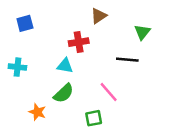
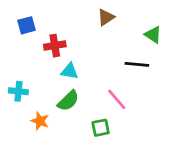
green triangle: (142, 32) -> (153, 35), turned -35
red cross: (79, 42) -> (55, 46), moved
cyan cross: (17, 67) -> (18, 91), moved

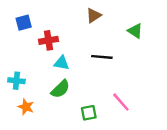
black line: (137, 64) -> (102, 57), moved
pink line: (117, 99) -> (121, 102), moved
orange star: (40, 121) -> (26, 107), moved

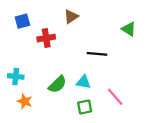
brown triangle: (94, 15) -> (71, 17), moved
cyan triangle: (62, 63) -> (83, 82), moved

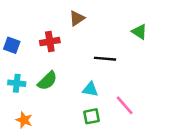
blue square: (22, 21) -> (12, 45), moved, turned 35
green semicircle: (57, 84) -> (47, 81), moved
orange star: (25, 101) -> (24, 120), moved

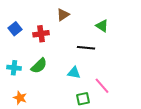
green triangle: (139, 32) -> (102, 26), moved
blue square: (12, 45) -> (15, 29), moved, turned 32
green square: (92, 116) -> (83, 99), moved

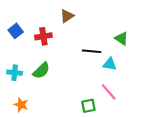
green triangle: (102, 26) -> (122, 38), moved
cyan triangle: (74, 73) -> (110, 64), moved

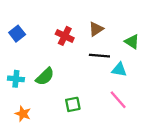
brown triangle: (67, 16) -> (96, 29), moved
red cross: (43, 36) -> (65, 36), moved, turned 35
green square: (88, 106) -> (73, 104), moved

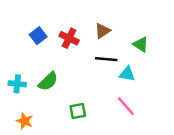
blue square: (17, 34) -> (38, 36), moved

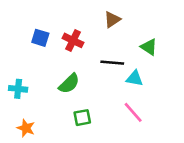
brown triangle: (102, 31) -> (112, 19), moved
blue square: (38, 36) -> (40, 38), turned -35
green semicircle: (48, 81) -> (69, 84), moved

